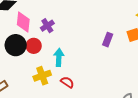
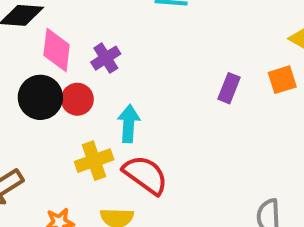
red semicircle: (67, 82) -> (145, 175), size x1.6

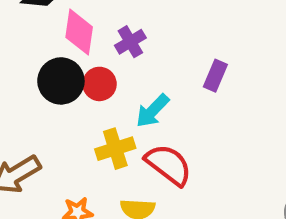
purple rectangle: (229, 88) -> (215, 76), moved
cyan arrow: (129, 124) -> (153, 111), turned -141

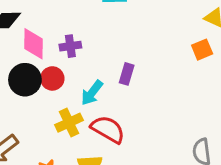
purple cross: (130, 42) -> (70, 46), turned 30
purple rectangle: (215, 76) -> (127, 74), moved

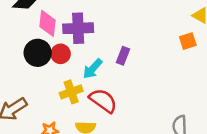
purple cross: (70, 46) -> (78, 28), size x1.6

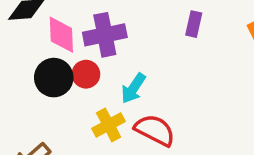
purple rectangle: (123, 56) -> (194, 24), moved

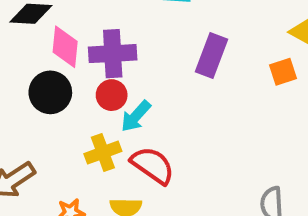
purple rectangle: (194, 24) -> (211, 55), size x1.5
red circle: (86, 74) -> (112, 95), moved

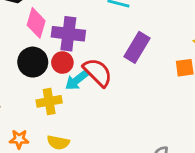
black circle: (50, 92) -> (33, 62), moved
red semicircle: (153, 165) -> (98, 72), moved

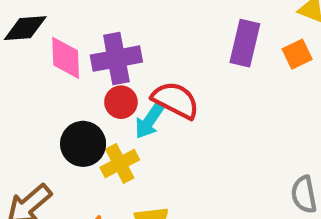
purple rectangle: (137, 47) -> (245, 43), moved
black circle: (33, 62) -> (83, 144), moved

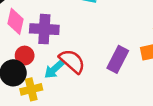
purple rectangle: (245, 43) -> (118, 59), moved
red circle: (121, 102) -> (25, 56), moved

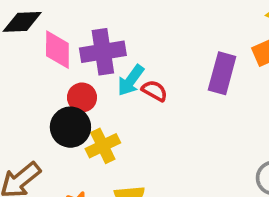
red semicircle: (72, 61) -> (155, 91), size x0.6
cyan arrow: (54, 69) -> (131, 80), moved

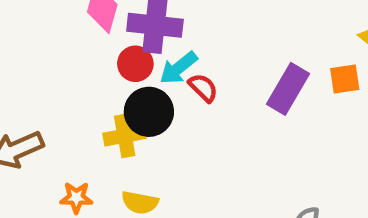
red circle: (82, 98) -> (135, 64), moved
black circle: (70, 127) -> (149, 112), moved

